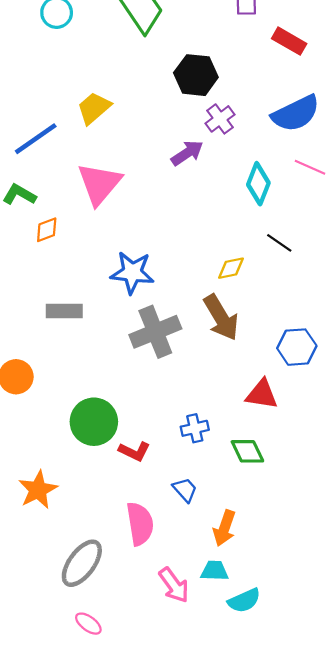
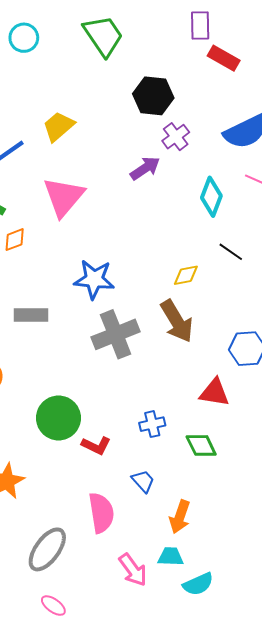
red rectangle: (289, 41) -> (224, 58), moved

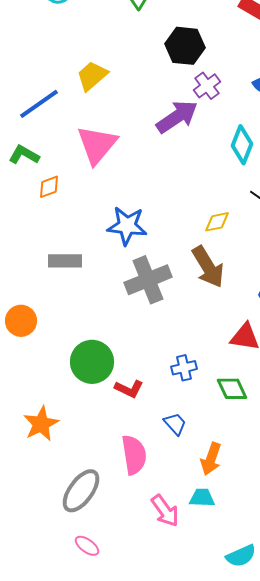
purple arrow: (145, 168) -> (177, 117), size x1.4
cyan semicircle: (198, 584) -> (241, 556), moved

